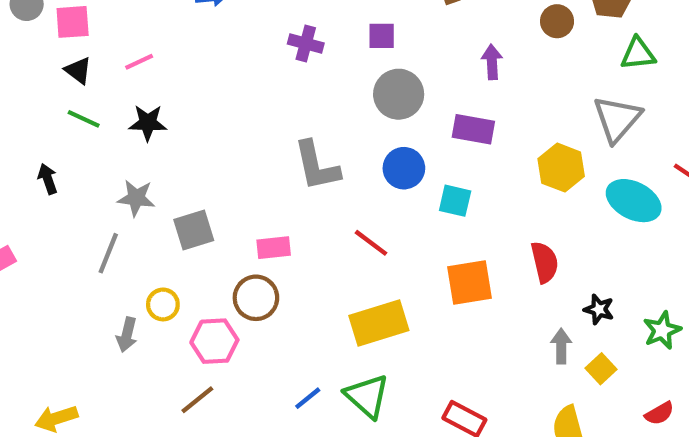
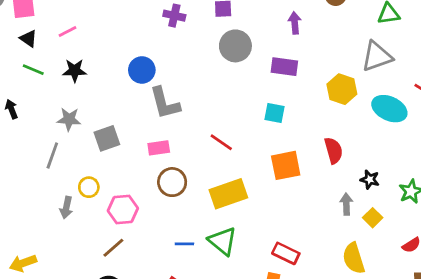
gray triangle: (617, 119) -> (377, 56), turned 32
gray L-shape: (317, 166) -> (165, 103), moved
blue circle: (404, 168) -> (142, 70), moved
brown circle: (256, 298) -> (172, 182), moved
blue line: (308, 398) -> (184, 244), turned 42

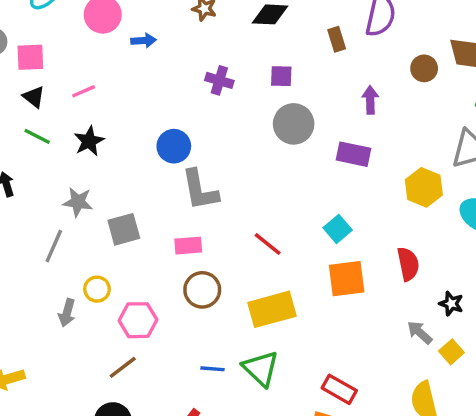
black star: (75, 71) -> (89, 141), turned -30
cyan square: (274, 113) -> (338, 229), moved, turned 35
gray arrow: (346, 204) -> (420, 332), turned -50

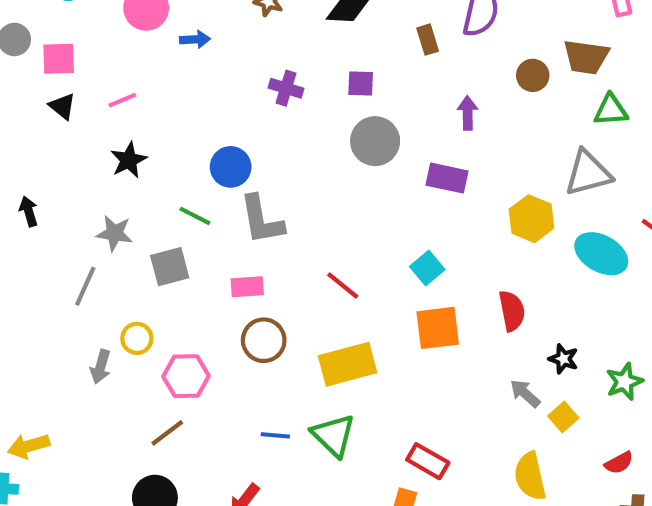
green line: (37, 136) -> (195, 216), moved

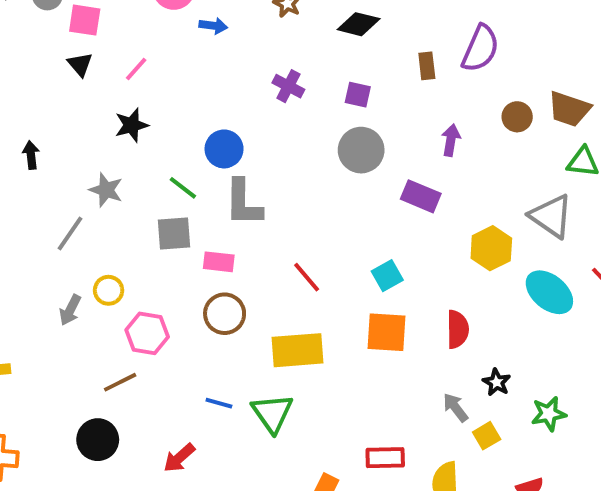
pink line: (122, 100) -> (136, 69), turned -36
gray triangle: (588, 173) -> (551, 216), turned 39
gray square: (170, 267) -> (174, 234), moved
red rectangle: (428, 461) -> (385, 458), moved, turned -42

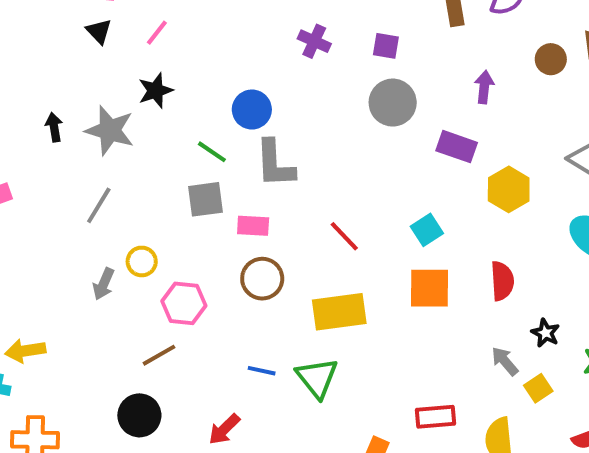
gray star: (106, 190) -> (110, 130), moved, size x1.4
yellow hexagon: (491, 248) -> (509, 189), moved

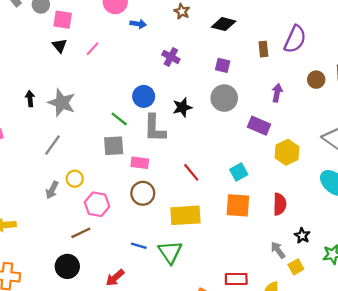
purple cross: (314, 41) -> (171, 57), moved
black star: (156, 91) -> (182, 107), moved

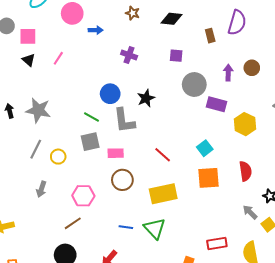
brown circle: (316, 80) -> (252, 68), moved
gray circle: (224, 98) -> (194, 85), moved
yellow circle: (75, 179) -> (58, 157), moved

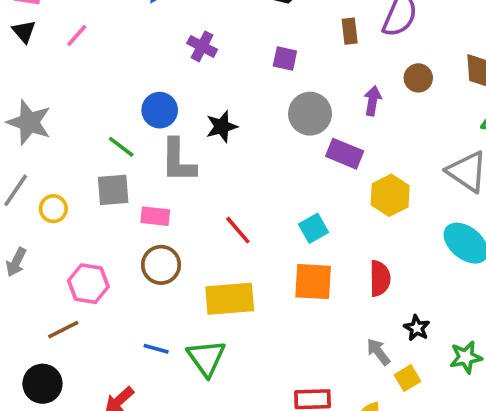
brown circle: (252, 68) -> (418, 78), moved

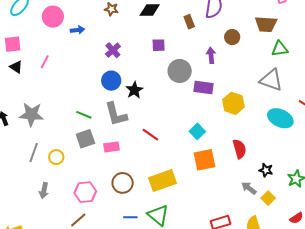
purple cross: (202, 46) -> (113, 50), turned 35
blue circle: (160, 110) -> (111, 81), moved
red line: (238, 230) -> (150, 135), moved
brown circle: (161, 265) -> (123, 183), moved

